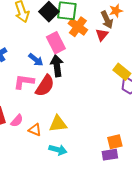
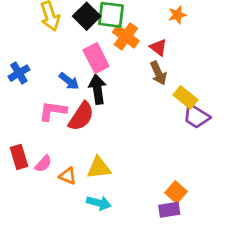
brown arrow: (107, 20) -> (158, 73), moved
red triangle: (102, 35) -> (158, 47), turned -32
orange square: (115, 142) -> (176, 192), turned -35

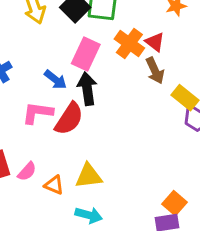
orange cross: (126, 36) -> (129, 43), moved
pink rectangle: (96, 58) -> (86, 54), turned 52

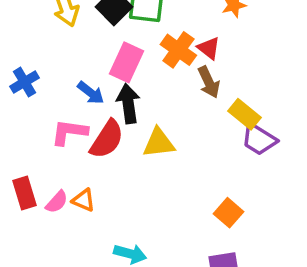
yellow triangle: (89, 176) -> (159, 143), moved
orange triangle: (54, 185) -> (84, 200), moved
orange square: (174, 203) -> (228, 213), moved

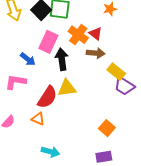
brown arrow: (209, 82) -> (96, 53), turned -60
black arrow: (128, 104) -> (62, 59), moved
red semicircle: (107, 139) -> (47, 97), moved
orange triangle: (84, 200) -> (38, 119), moved

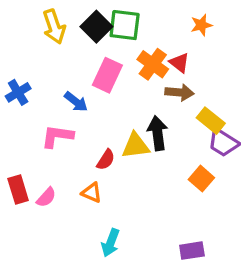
black arrow: (62, 59) -> (157, 133), moved
red semicircle: (47, 97) -> (106, 160), size x0.6
orange square: (107, 128) -> (201, 179), moved
cyan arrow: (50, 152) -> (110, 243), turned 96

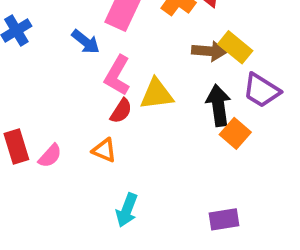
brown arrow: (179, 92) -> (209, 51), moved
yellow rectangle: (211, 121) -> (235, 47), moved
black arrow: (157, 133) -> (218, 105), moved
pink L-shape: (57, 136) -> (117, 75), moved, turned -68

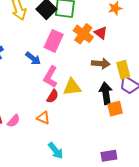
yellow rectangle: (235, 47) -> (123, 70), moved, turned 36
orange square: (235, 133) -> (115, 109), turned 35
cyan arrow: (127, 210) -> (56, 151), turned -60

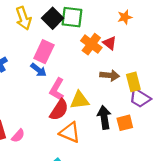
pink rectangle: (54, 41) -> (44, 52), moved
black arrow: (106, 93) -> (104, 117), moved
red semicircle: (53, 96) -> (59, 110), size x1.5
orange triangle: (43, 118) -> (70, 132), moved, size x1.5

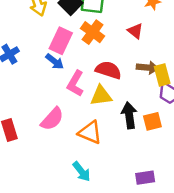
orange cross: (91, 44) -> (93, 32), moved
brown arrow: (110, 75) -> (148, 68), moved
red semicircle: (59, 110) -> (108, 70), moved, turned -105
pink semicircle: (18, 136) -> (52, 119), moved, size x1.5

